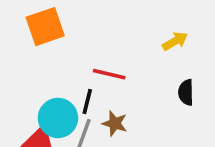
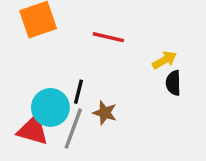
yellow arrow: (175, 41) -> (165, 60), moved
red line: (109, 74) -> (108, 37), moved

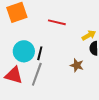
cyan circle: (50, 107) -> (24, 51), moved
brown star: (105, 113) -> (77, 65), moved

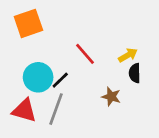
red line: (57, 22) -> (85, 54), moved, turned 36
black line: (40, 53) -> (60, 80), turned 32

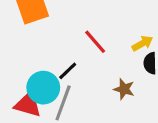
cyan circle: (38, 77) -> (43, 88), moved

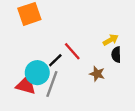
red line: (95, 42) -> (72, 51), moved

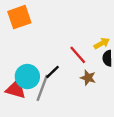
red line: (72, 51) -> (78, 55), moved
black line: (55, 60) -> (53, 72), moved

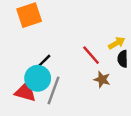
black line: (53, 72) -> (44, 61), moved

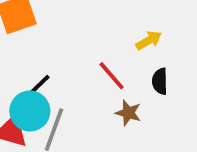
yellow arrow: (117, 43) -> (149, 40), moved

